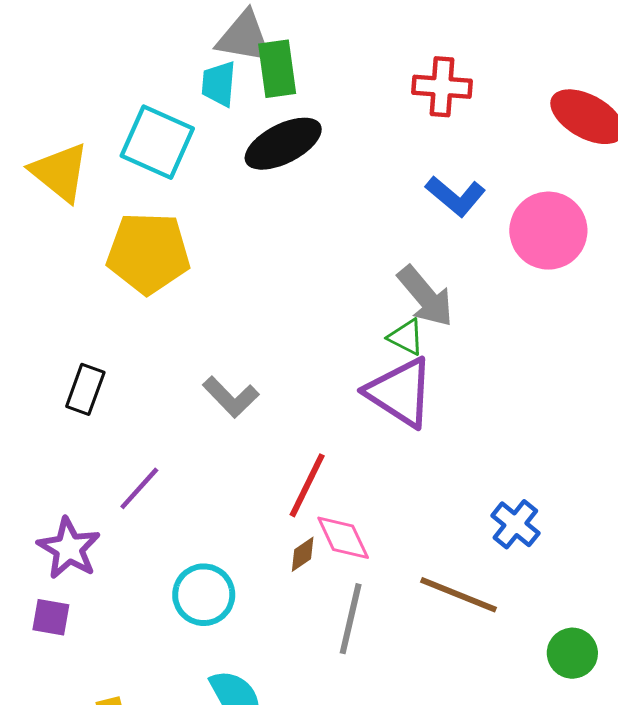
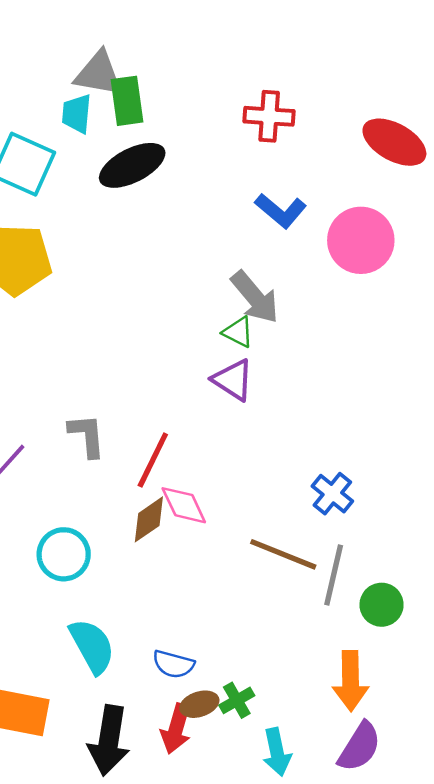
purple triangle: (400, 392) -> (233, 380), size x0.7
gray L-shape: (231, 397) -> (87, 435), moved, turned -141
brown diamond: (303, 554) -> (149, 519), size x1.5
gray line: (351, 619) -> (334, 575), moved

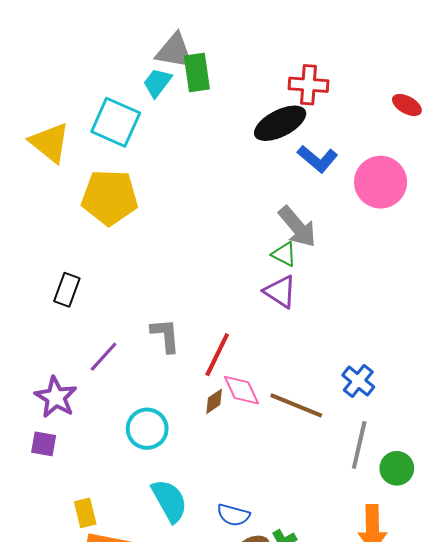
cyan trapezoid: (77, 114) -> (157, 83), turned 32
red ellipse: (394, 142) -> (407, 105), size x0.6
black ellipse: (132, 165) -> (280, 123), moved
brown diamond: (149, 519) -> (214, 401), size x0.7
brown line: (283, 554) -> (296, 405), moved

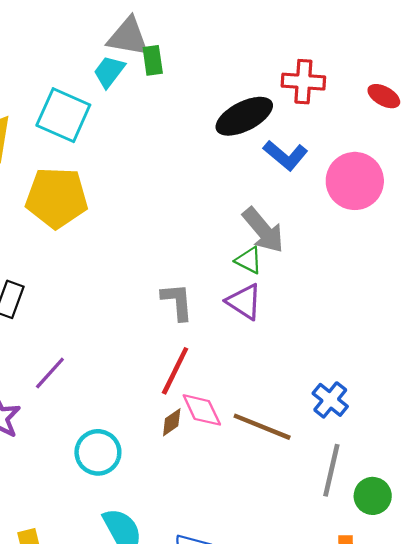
green rectangle: (197, 73) -> (153, 60), size x0.7
red cross: (308, 85) -> (303, 82), moved
gray L-shape: (165, 335) -> (177, 302), moved

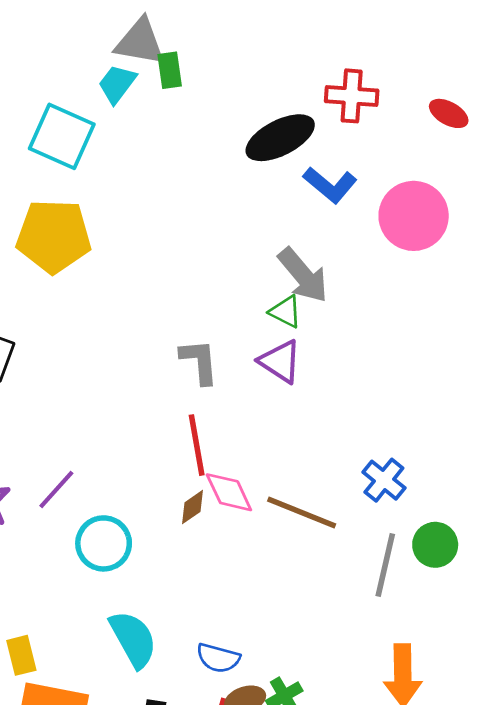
red line: (175, 371) -> (197, 445), turned -36
purple line: (50, 373) -> (56, 490), moved
green circle: (373, 496) -> (435, 545), moved

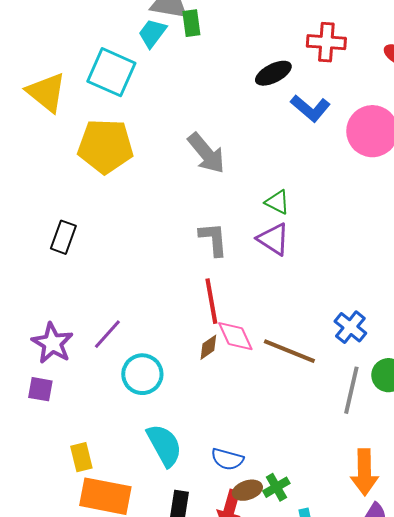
black ellipse: (280, 138) -> (273, 73), size x0.7
gray arrow: (303, 275) -> (206, 153), moved

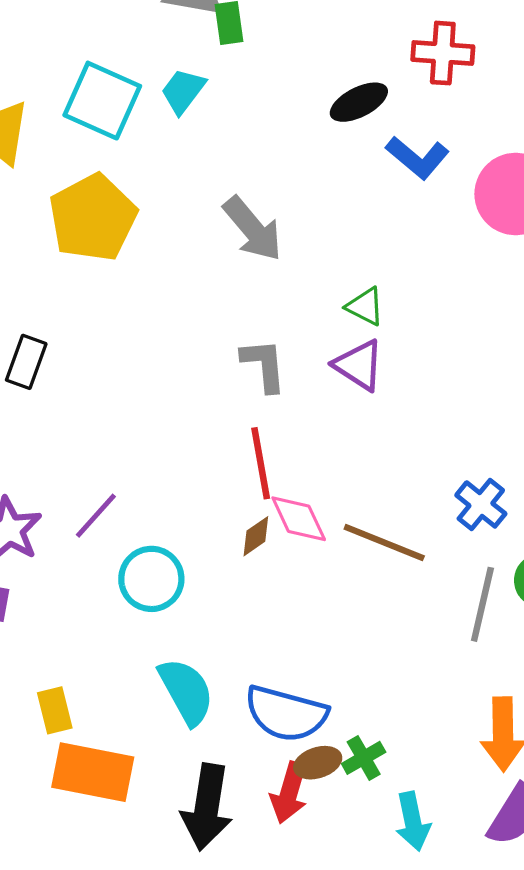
cyan trapezoid: (152, 33) -> (183, 91), moved
yellow pentagon: (105, 146) -> (93, 218), turned -30
blue semicircle: (227, 459) -> (286, 714), size x1.6

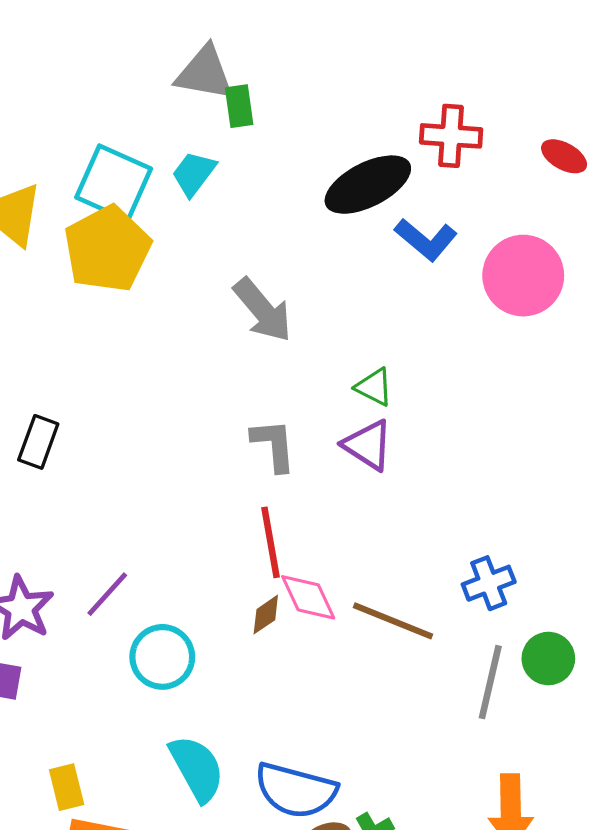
black ellipse: (359, 102) -> (368, 185), size x1.5
yellow pentagon: (93, 218) -> (107, 249), moved
blue cross: (481, 504) -> (489, 583), turned 30

